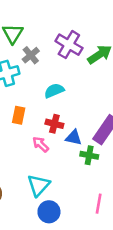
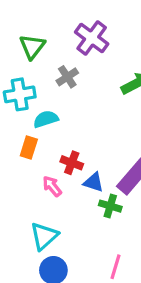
purple cross: (69, 45) -> (92, 38), moved
gray cross: (31, 55) -> (67, 77), moved
cyan semicircle: (54, 91) -> (46, 119), moved

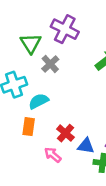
green triangle: (32, 47) -> (31, 43), moved
red cross: (72, 163) -> (66, 133), turned 30

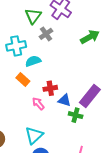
orange rectangle: (29, 127) -> (23, 79), turned -64
red cross: (66, 133) -> (50, 88), turned 32

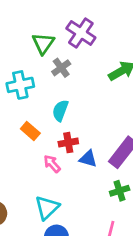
cyan semicircle: (33, 61) -> (60, 110), moved, turned -49
green cross: (76, 115) -> (120, 191), moved, turned -32

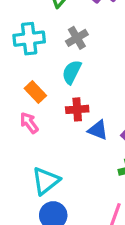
gray cross: (61, 68) -> (77, 38), moved
pink arrow: (52, 164) -> (29, 123), moved

